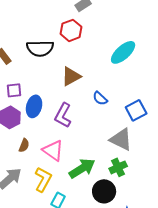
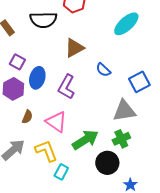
purple square: (14, 90) -> (17, 62), turned 35
gray triangle: (121, 139) -> (124, 111), turned -35
yellow L-shape: (43, 179) -> (46, 151), turned -50

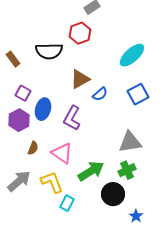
blue semicircle: (103, 70) -> (100, 94), moved, turned -84
blue square: (139, 82) -> (138, 94), moved

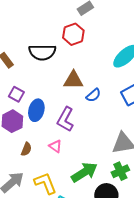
brown triangle: (80, 79) -> (73, 80), turned 30
pink triangle: (62, 153) -> (55, 146), moved, size x0.6

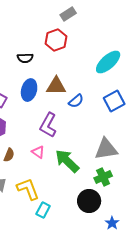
black semicircle: (42, 52) -> (25, 58), size x0.6
blue ellipse: (36, 110) -> (29, 90), moved
green arrow: (84, 172) -> (67, 161), moved, turned -104

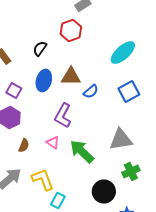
black semicircle: (25, 58) -> (40, 48), turned 126
green cross: (103, 177) -> (131, 172), moved

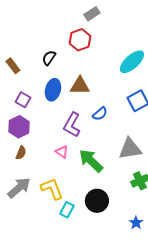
blue semicircle: (91, 92) -> (100, 114), moved
brown semicircle: (24, 146) -> (21, 153), moved
black circle: (104, 192) -> (97, 201), moved

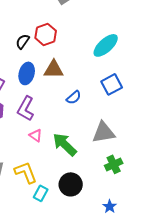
red hexagon: (80, 40) -> (46, 34), moved
purple L-shape: (72, 125) -> (26, 108), moved

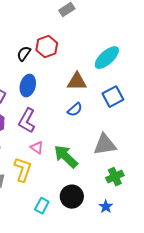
brown triangle: (54, 69) -> (77, 82), moved
yellow L-shape: (26, 172) -> (23, 170), moved, turned 40
blue star: (110, 206) -> (106, 207), moved

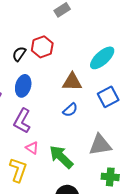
green cross: (115, 177) -> (110, 177), turned 30

